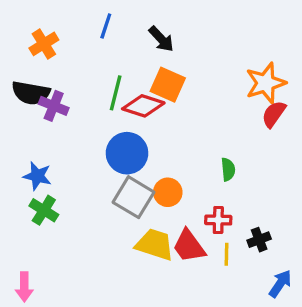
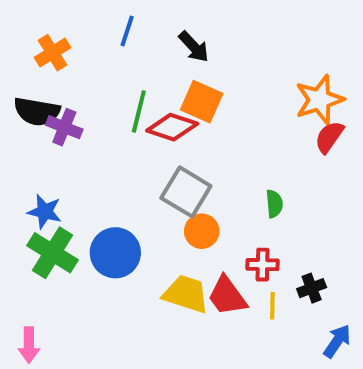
blue circle: (127, 153) -> (115, 253), moved
gray square: (134, 197) -> (186, 192), moved
green cross: (44, 210) -> (53, 253), size x1.4

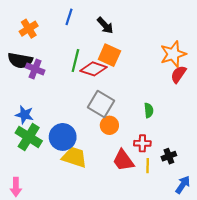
yellow trapezoid: (186, 294) -> (74, 157), moved

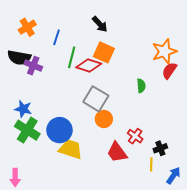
blue line: (69, 17) -> (56, 37), moved
green semicircle: (149, 110) -> (141, 86), moved
red cross: (142, 143) -> (135, 136), turned 35
yellow line: (148, 166) -> (151, 164), moved

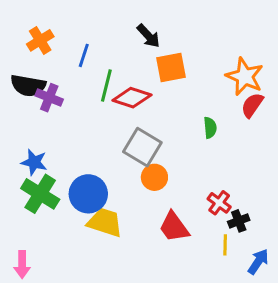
orange star: (164, 51) -> (245, 77), turned -30
orange square: (104, 52) -> (171, 67), moved, turned -35
red cross: (135, 136) -> (219, 203), moved

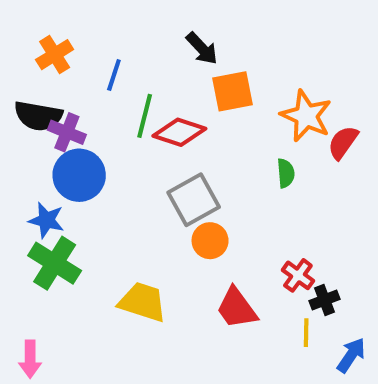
orange star: (245, 77) -> (306, 116), moved
gray square: (142, 147) -> (194, 200), turned 30
blue circle: (88, 194) -> (79, 175), moved

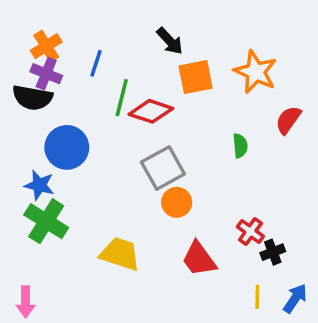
orange star: (306, 116) -> (256, 72), moved
purple cross: (67, 132) -> (46, 74), moved
yellow line: (306, 333) -> (257, 297), moved

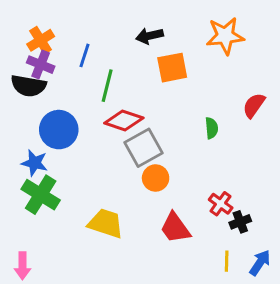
black arrow: (170, 41) -> (149, 36), turned 120
orange star: (256, 72) -> (225, 36), moved, turned -30
red diamond: (151, 111) -> (124, 121), moved

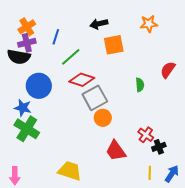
orange star: (225, 36) -> (149, 24), size x0.7
purple cross: (41, 65) -> (27, 43), turned -36
green line: (107, 86) -> (71, 57), turned 35
yellow trapezoid: (106, 223) -> (70, 171), moved

